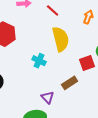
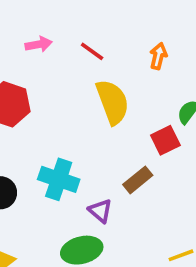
cyan cross: (39, 61) -> (59, 179), moved, size x1.5

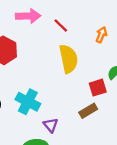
pink arrow: (39, 44) -> (28, 16), size x1.5
brown rectangle: (138, 180) -> (88, 111), moved

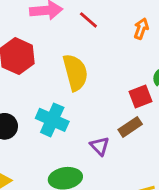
yellow semicircle: (69, 59) -> (75, 72), moved
purple triangle: (51, 125) -> (100, 146), moved

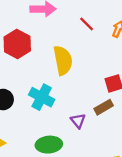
red line: (88, 20) -> (87, 24), moved

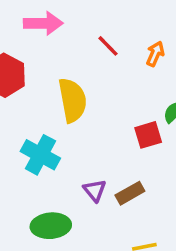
brown rectangle: (104, 107) -> (130, 193), moved

